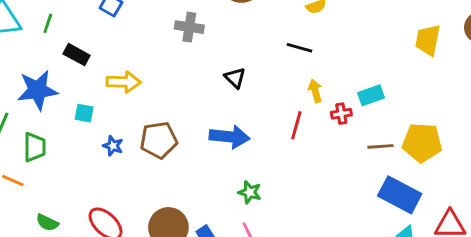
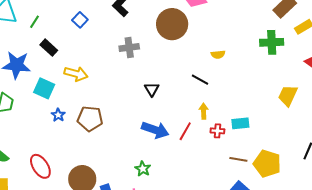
gray cross: (189, 27) -> (129, 48), turned -30
cyan square: (84, 113) -> (44, 88), size x1.5
blue arrow: (230, 137) -> (155, 130), moved

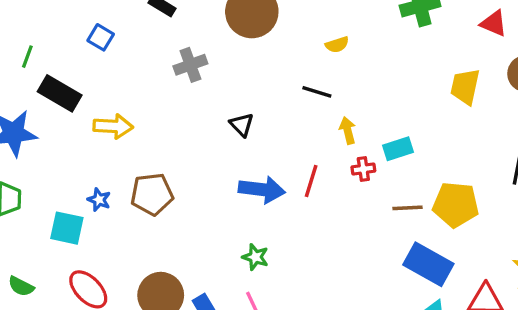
black rectangle: (49, 48) -> (60, 93), size x1.4
cyan square: (44, 88) -> (67, 228), moved
yellow arrow: (204, 111) -> (348, 130), moved

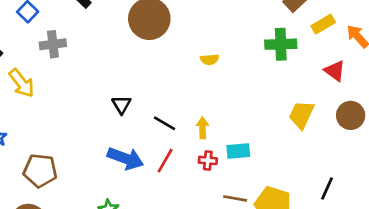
gray cross: (190, 65) -> (53, 44), moved
black line: (317, 92) -> (164, 123), moved
yellow arrow: (113, 126) -> (22, 83), turned 36
brown pentagon: (152, 194) -> (40, 171), moved

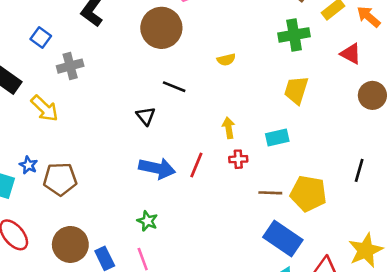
yellow trapezoid: (301, 115) -> (296, 90), moved
black line: (164, 123) -> (174, 87), moved
cyan rectangle: (238, 151) -> (277, 138), moved
brown pentagon: (40, 171) -> (60, 179), moved

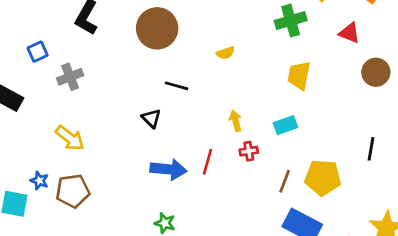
blue square: (41, 38) -> (38, 52), turned 36
yellow arrow: (45, 108) -> (70, 138), moved
brown line: (270, 193) -> (285, 181), turned -65

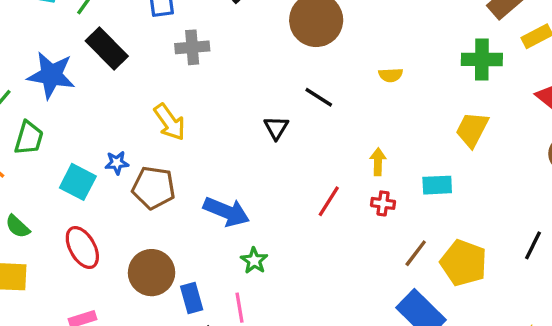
blue arrow: (169, 169) -> (226, 212), moved
blue star: (39, 181) -> (117, 163), turned 30

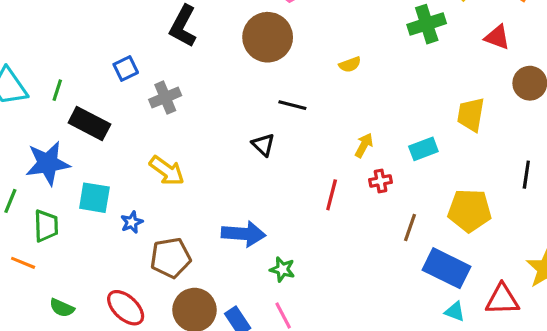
yellow trapezoid: (472, 129) -> (471, 115), moved
yellow arrow: (378, 162) -> (364, 145), turned 45
cyan square: (78, 182) -> (94, 198), moved
brown pentagon: (154, 188) -> (171, 258), moved
brown line: (416, 253) -> (410, 228), moved

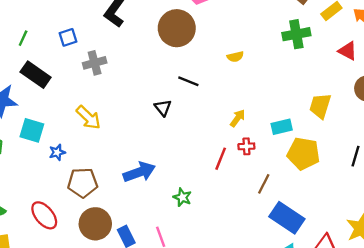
green line: (57, 90) -> (23, 38), moved
red line: (332, 195) -> (221, 159), moved
yellow pentagon: (470, 210) -> (303, 154), moved
blue arrow: (243, 234) -> (139, 172), turned -32
green star: (282, 269) -> (182, 197), moved

